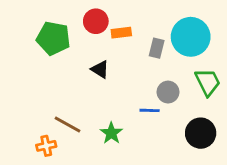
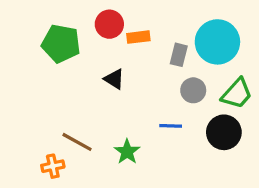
green trapezoid: (208, 82) -> (237, 94), turned 68
gray circle: (168, 92) -> (193, 90), moved
black circle: (201, 133) -> (224, 132), moved

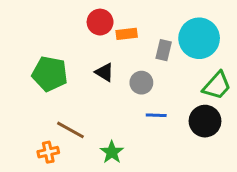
green pentagon: (61, 44) -> (50, 74), moved
gray circle: (193, 90) -> (141, 83), moved
green star: (127, 152) -> (112, 152), moved

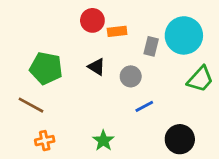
blue line: (156, 115) -> (144, 106), turned -30
black circle: (205, 121) -> (180, 139), moved
brown line: (70, 130) -> (31, 105), moved

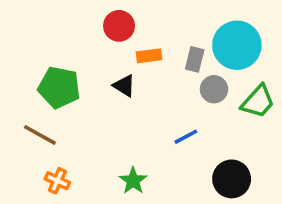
orange rectangle: (117, 31) -> (149, 56), moved
gray circle: (131, 76) -> (214, 89), moved
orange cross: (45, 141) -> (57, 181), turned 36

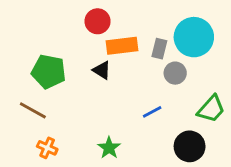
orange rectangle: (149, 56) -> (122, 46), size x1.5
green trapezoid: (258, 102) -> (211, 109), moved

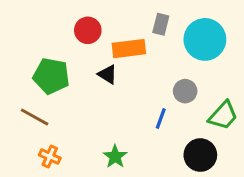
red circle: (98, 21) -> (88, 30), moved
gray rectangle: (159, 49) -> (161, 24), moved
gray circle: (175, 73) -> (185, 91), moved
blue line: (152, 112) -> (161, 119), turned -42

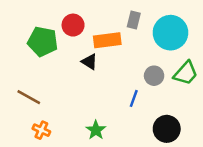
green pentagon: (51, 76) -> (43, 42), moved
green trapezoid: (223, 115) -> (186, 73), moved

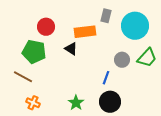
red circle: (73, 25) -> (46, 27), moved
green pentagon: (43, 42) -> (34, 52), moved
black circle: (167, 129) -> (110, 102), moved

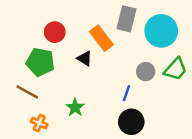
gray rectangle: (106, 16) -> (127, 19), size x1.5
orange rectangle: (85, 32) -> (101, 38), turned 60
green star: (76, 103) -> (75, 107), moved

